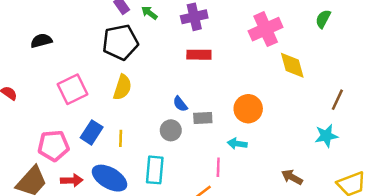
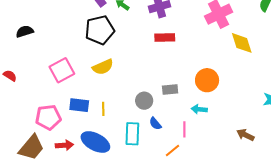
black semicircle: (41, 41) -> (25, 31), moved
yellow semicircle: (122, 87) -> (103, 67), turned 50
blue semicircle: (180, 104) -> (155, 124), moved
blue rectangle: (92, 132) -> (79, 105), turned 66

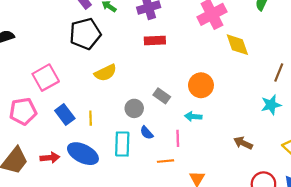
yellow semicircle: (103, 67) -> (105, 73), moved
gray rectangle: (170, 89) -> (162, 96), turned 42
blue rectangle: (79, 105) -> (65, 114), turned 48
pink pentagon: (48, 117) -> (23, 111), moved
orange line: (172, 150) -> (166, 161), turned 35

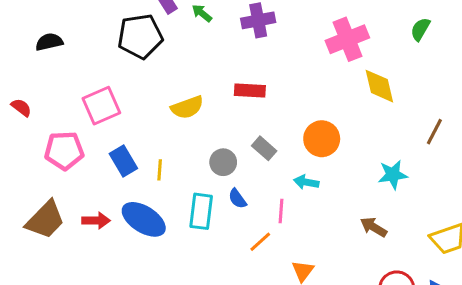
black pentagon: (85, 34) -> (140, 36), moved
red rectangle: (155, 40) -> (250, 90), moved
cyan star: (271, 105) -> (393, 175), moved
orange line: (166, 161) -> (260, 242), turned -42

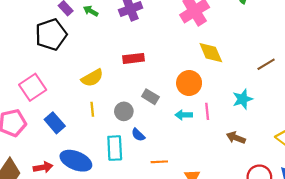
yellow diamond: (379, 86) -> (211, 53), moved
brown line: (434, 132) -> (266, 64), turned 42
yellow line: (160, 170) -> (92, 109), moved
pink line: (281, 211) -> (207, 111), moved
orange line: (260, 242) -> (159, 162), turned 49

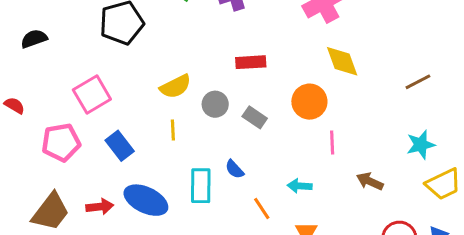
red rectangle: (134, 58) -> (251, 62), moved
cyan star: (243, 99) -> (421, 145), moved
gray circle: (124, 111) -> (215, 104), moved
cyan arrow: (184, 115) -> (300, 186), moved
orange line: (159, 162) -> (262, 209), turned 56

